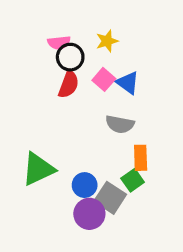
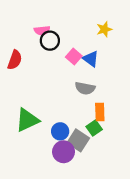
yellow star: (107, 41) -> (104, 29), moved
red semicircle: (69, 84) -> (15, 60), moved

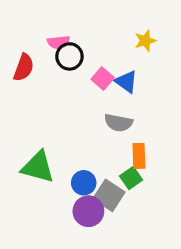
red semicircle: (15, 60) -> (24, 67), moved
green triangle: (27, 120) -> (38, 167), turned 40

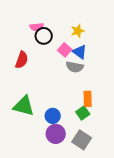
yellow star: (145, 41) -> (78, 31), moved
red semicircle: (24, 67) -> (22, 60), moved
gray semicircle: (118, 123) -> (75, 67), moved
gray square: (109, 195) -> (82, 140), moved

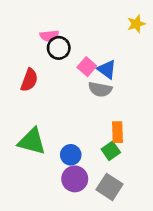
yellow star: (78, 31) -> (136, 24), moved

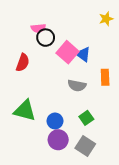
pink square: (87, 67) -> (68, 52), size x1.5
gray semicircle: (100, 89) -> (77, 86), moved
orange rectangle: (118, 132) -> (105, 77), moved

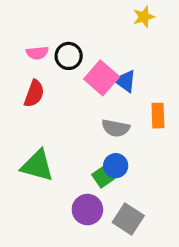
yellow star: (106, 19) -> (144, 17), moved
pink semicircle: (38, 28) -> (37, 53), moved
green square: (86, 118) -> (103, 177), moved
blue circle: (55, 121) -> (116, 166), moved

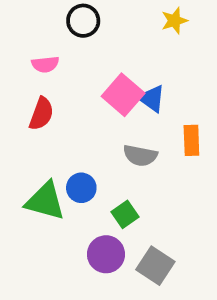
black circle: (69, 56) -> (83, 21), moved
blue circle: (116, 166) -> (81, 188), moved

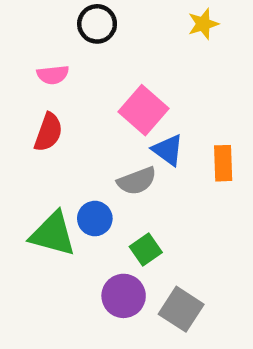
blue triangle: (152, 99) -> (168, 150), moved
gray semicircle: (140, 156) -> (137, 181), moved, turned -32

